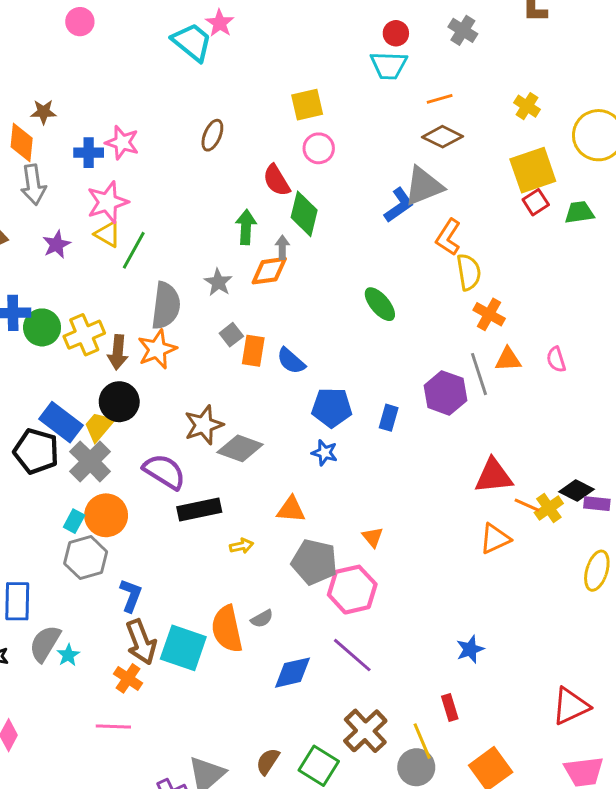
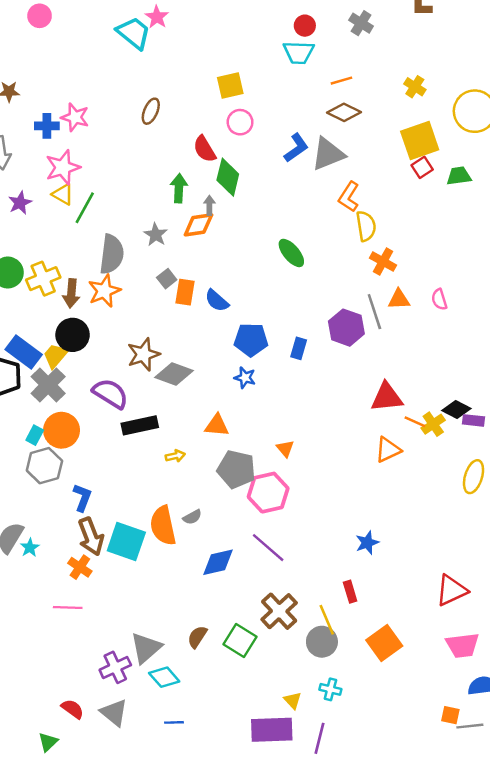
blue L-shape: (399, 205) -> (296, 148), moved

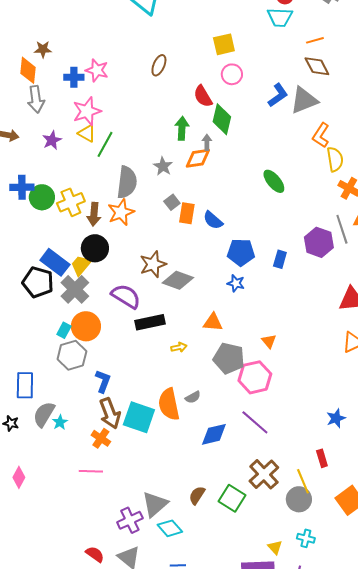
brown diamond: (344, 112) -> (317, 66), turned 36

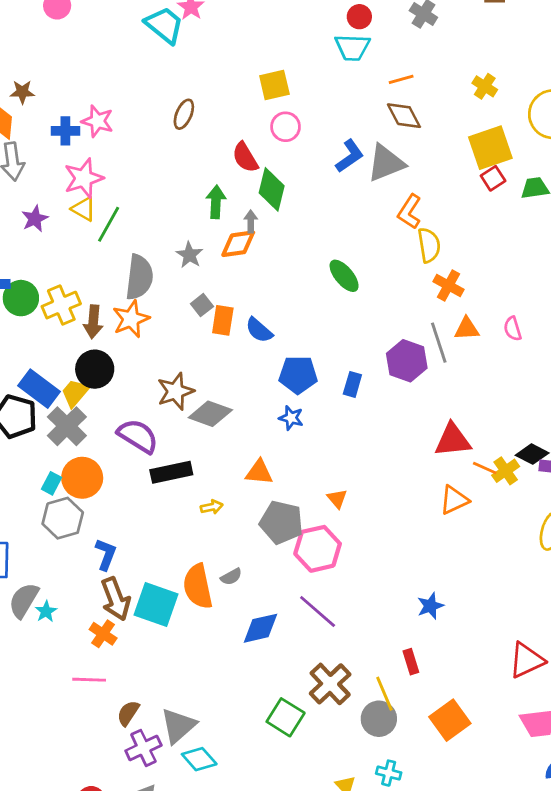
brown semicircle: (197, 495) -> (128, 713), moved

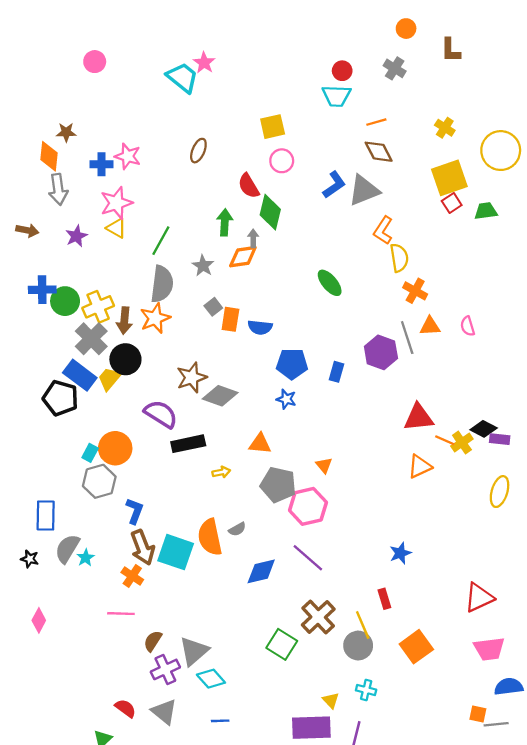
green line: (109, 224) -> (161, 241), moved
blue semicircle: (259, 330) -> (260, 327), turned -35
gray cross: (67, 426) -> (91, 339), moved

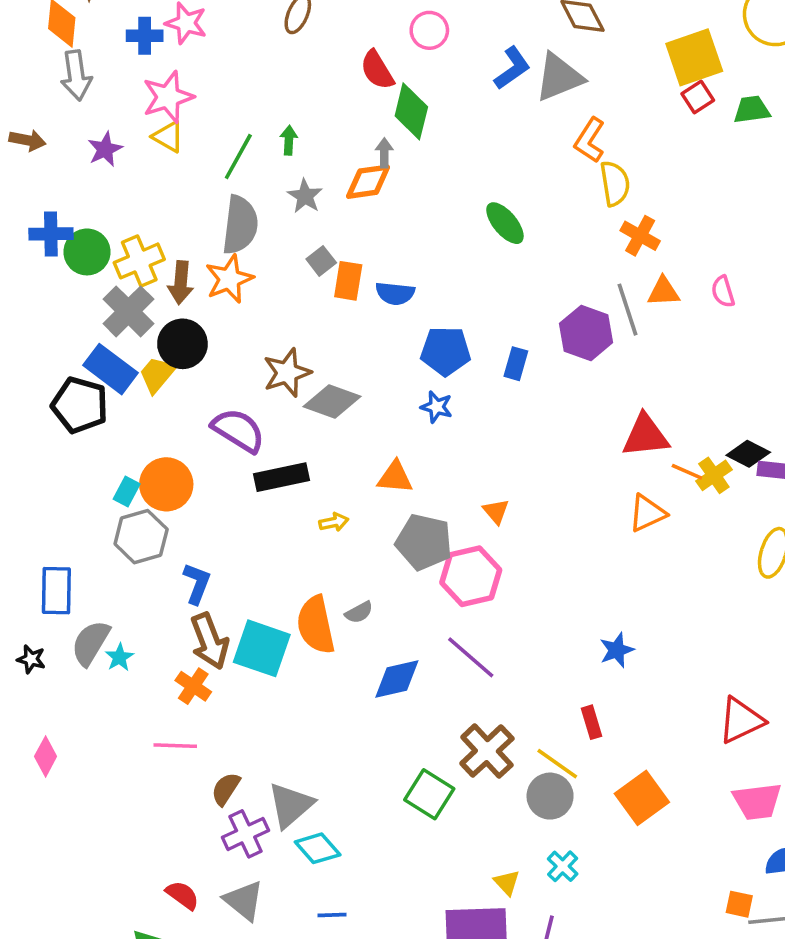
green arrow: (225, 222) -> (289, 140), moved, size x0.7
yellow line: (363, 625) -> (557, 764), turned -32
cyan cross: (366, 690) -> (563, 866), turned 30

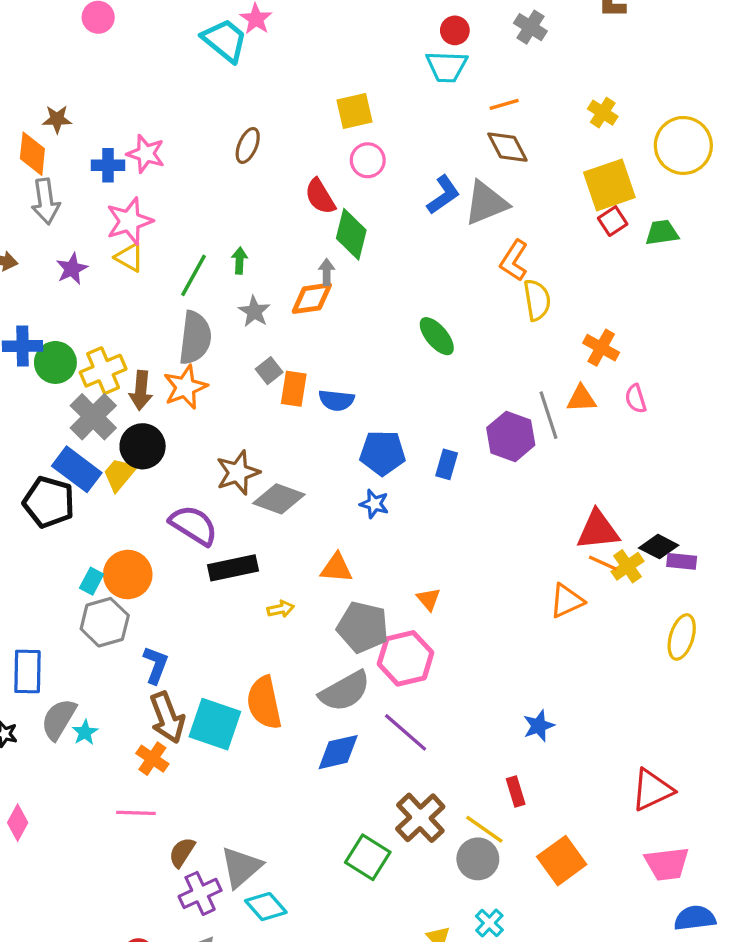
orange cross: (640, 236) -> (601, 348), moved
red triangle: (646, 436) -> (598, 530), moved
gray semicircle: (359, 612) -> (345, 691), moved, size x2.0

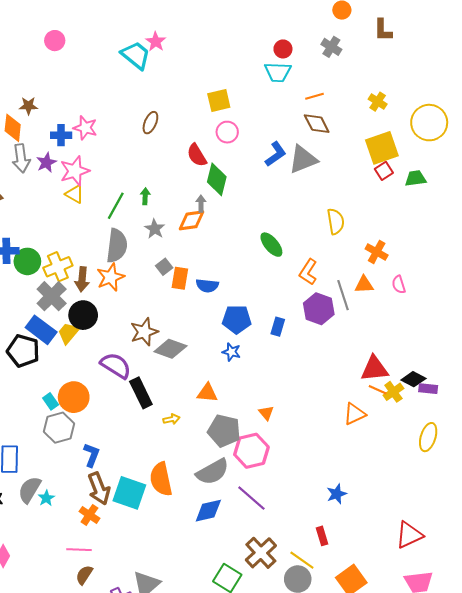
orange L-shape: (514, 261) -> (308, 272), moved
purple star: (72, 269) -> (46, 163), moved
black rectangle: (233, 568) -> (141, 393), turned 76
cyan rectangle: (92, 581) -> (51, 401), turned -63
brown semicircle: (182, 852) -> (84, 575), moved

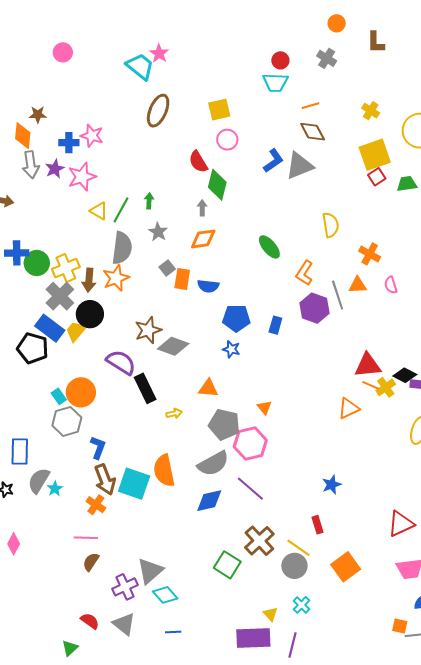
brown ellipse: (150, 123) -> (158, 111), moved, size x1.5
yellow triangle: (75, 194) -> (99, 211), moved
orange diamond: (191, 220) -> (203, 239), moved

